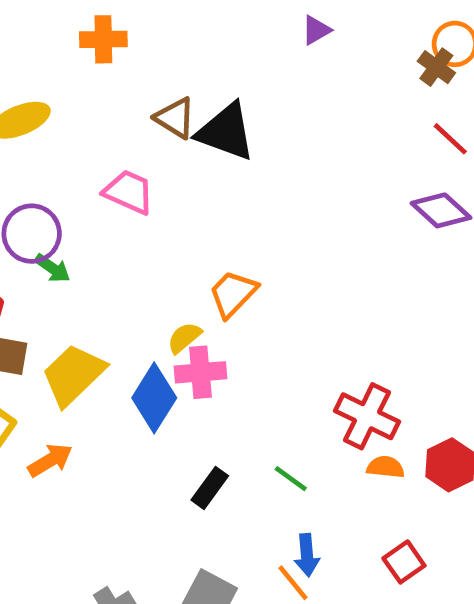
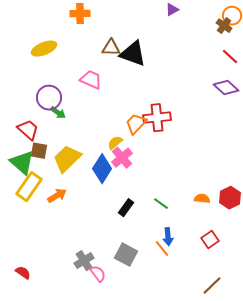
brown triangle: (175, 118) -> (111, 48), turned -30
pink cross: (200, 372) -> (122, 158), turned -35
red cross: (367, 416) -> (157, 118), moved, turned -32

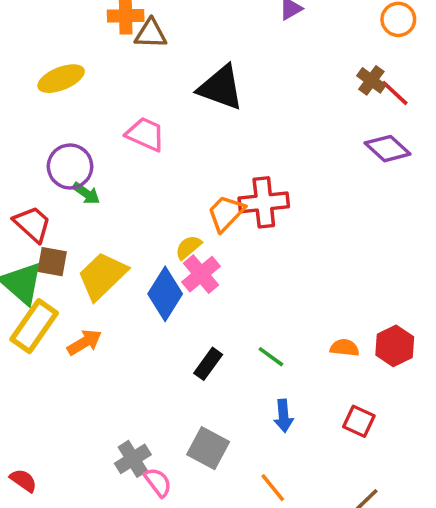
brown cross: (224, 26) -> (371, 80), moved
brown triangle: (111, 48) -> (151, 34), moved
red square: (210, 240) -> (359, 421), turned -30
orange line: (162, 249) -> (273, 488), moved

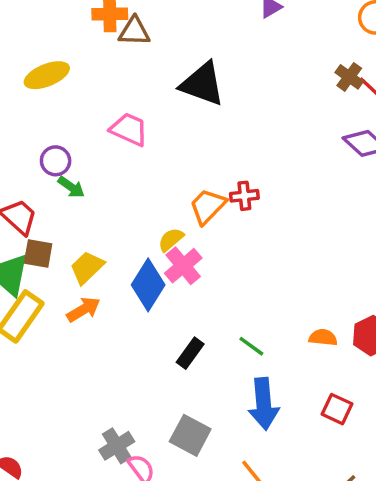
purple circle: (70, 166) -> (56, 161), size x0.7
red cross: (264, 202) -> (244, 196), size x0.6
yellow trapezoid: (102, 276) -> (87, 267), size x0.7
orange arrow: (84, 342) -> (83, 309), moved
blue arrow: (283, 416) -> (264, 404), size x1.6

